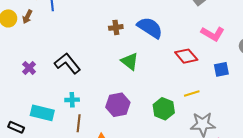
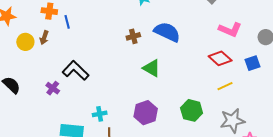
red diamond: (186, 56) -> (220, 58), moved
black L-shape: (67, 63) -> (76, 70), moved
blue square: (221, 69) -> (252, 63), moved
yellow line: (192, 93) -> (225, 86), moved

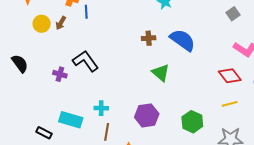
purple cross: (53, 88) -> (60, 74), turned -32

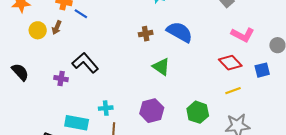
blue line: (86, 12) -> (81, 14), turned -48

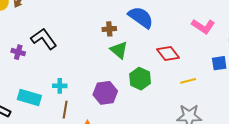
brown cross: (146, 34) -> (109, 29), moved
red diamond: (230, 63) -> (168, 54), moved
green hexagon: (198, 112) -> (140, 79), moved

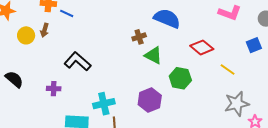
purple cross: (18, 52) -> (54, 89), moved
yellow line: (188, 81) -> (228, 69), turned 63
cyan cross: (60, 86) -> (104, 104), size x1.5

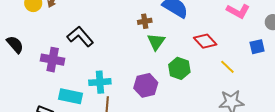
green triangle: (153, 55) -> (156, 42), turned 30
purple cross: (54, 89) -> (53, 60), size x1.6

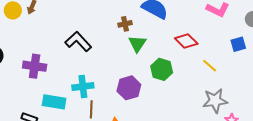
black L-shape: (80, 36) -> (78, 42), moved

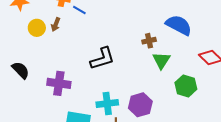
black L-shape: (78, 42) -> (102, 59), turned 116
purple hexagon: (129, 88) -> (140, 105), moved

